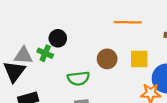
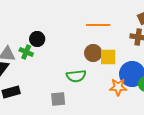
brown circle: (107, 59) -> (93, 53), moved
green semicircle: (78, 78) -> (76, 76), moved

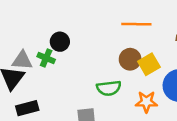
yellow square: (108, 57) -> (149, 64), turned -30
orange star: (118, 87) -> (146, 102), moved

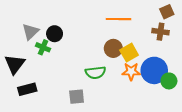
gray triangle: (22, 60) -> (30, 32), moved, turned -48
orange star: (146, 102) -> (131, 71), moved

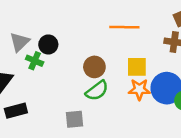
brown circle: (113, 48) -> (94, 67), moved
yellow square: (129, 53) -> (137, 67), turned 30
green semicircle: (95, 73) -> (97, 91), turned -30

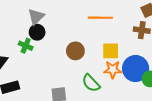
gray triangle: (20, 42) -> (36, 17), moved
green semicircle: (97, 91) -> (91, 83), moved, turned 84

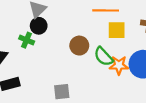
yellow square: (111, 51) -> (117, 30), moved
green semicircle: (91, 83) -> (103, 57), moved

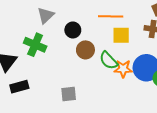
black circle: (39, 26) -> (73, 30), moved
green cross: (27, 40) -> (35, 45), size x1.5

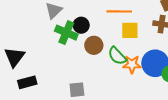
green cross: (35, 45) -> (66, 33), moved

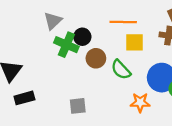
orange star: (132, 64) -> (140, 103), moved

